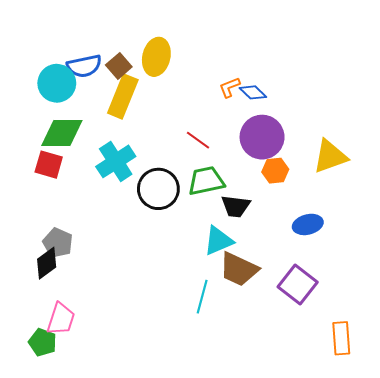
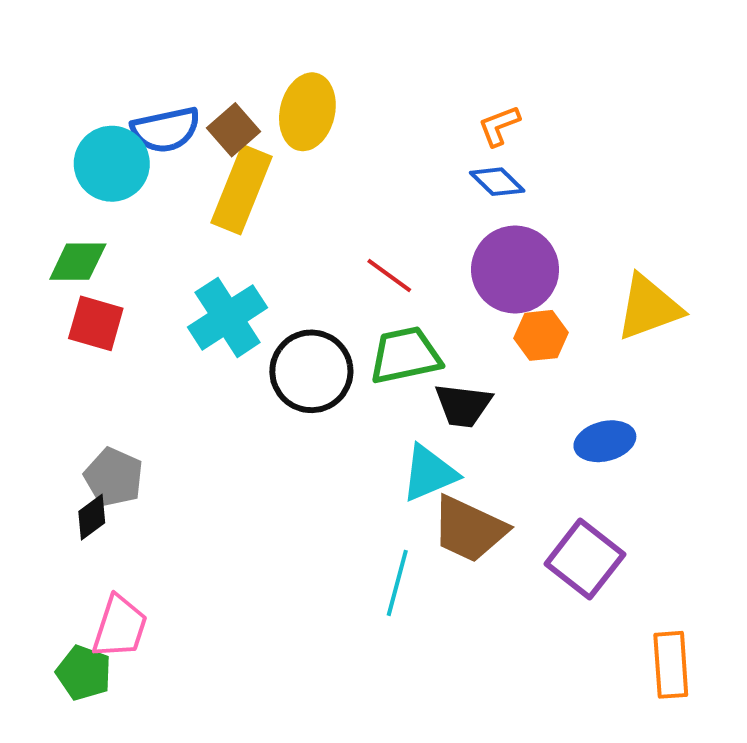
orange L-shape: (230, 87) -> (499, 126), moved
green diamond: (62, 133) -> (78, 262), moved, size x0.7
black diamond: (47, 263) -> (92, 517), size x0.7

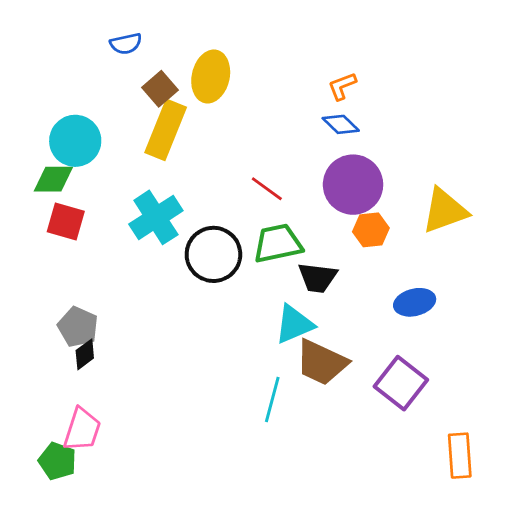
blue semicircle: (166, 130) -> (126, 44), moved, size x0.7
cyan circle: (112, 164) -> (75, 141), moved
black diamond: (92, 517) -> (85, 354), moved

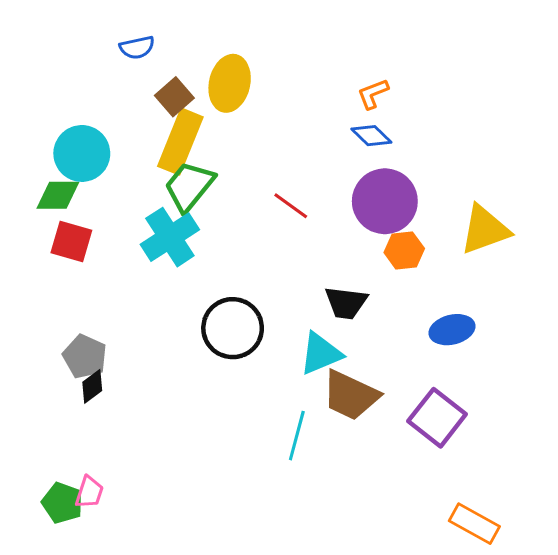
green trapezoid: (278, 243) -> (189, 186), moved, turned -39
black circle: (213, 254) -> (233, 328), moved
pink trapezoid: (82, 430) -> (89, 492), moved, size x0.7
orange rectangle: (460, 456) -> (474, 524), moved, turned -57

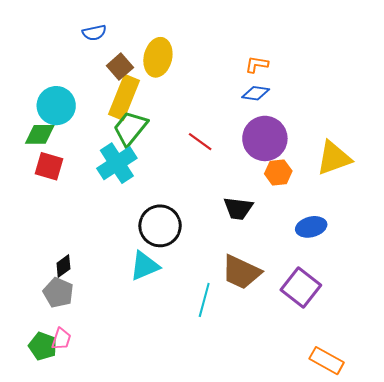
orange L-shape: (373, 94) -> (257, 64), turned 30
blue diamond: (371, 136) -> (256, 93), turned -36
cyan triangle: (321, 354) -> (145, 266), moved
gray pentagon: (85, 356) -> (58, 293), moved

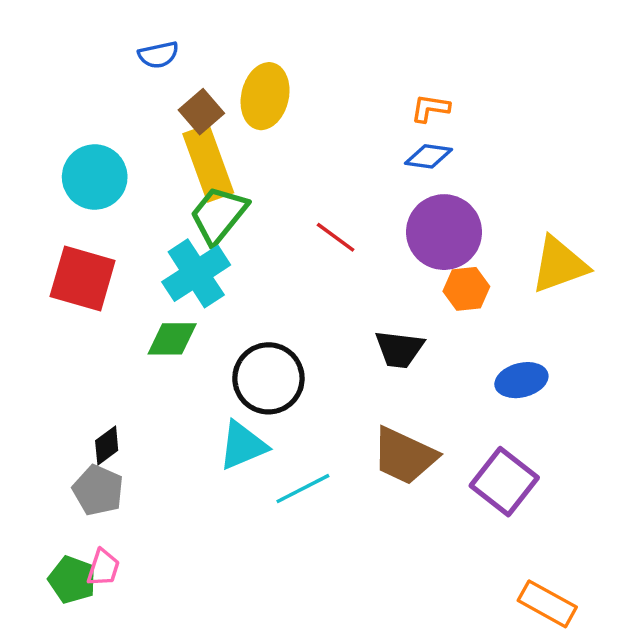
yellow rectangle: (124, 97) -> (208, 163), turned -42
green diamond: (40, 134) -> (172, 339), moved
red square: (49, 166) -> (83, 279), size x1.4
cyan line: (204, 300) -> (303, 489), moved, turned 48

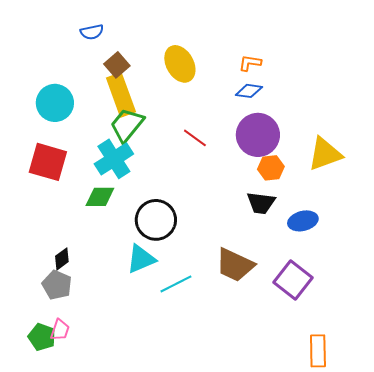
yellow ellipse: (265, 96) -> (180, 64), moved, turned -42
black trapezoid: (399, 349) -> (261, 203), moved
orange rectangle: (547, 604) -> (318, 351), turned 60

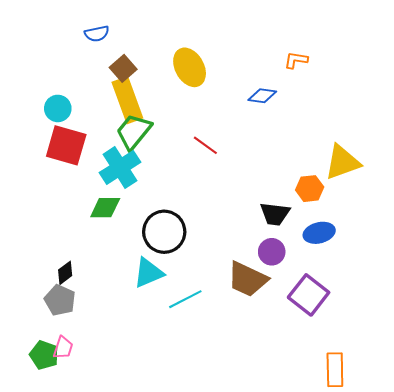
orange L-shape: (250, 63) -> (296, 60), moved
cyan circle: (55, 103) -> (58, 108), size x0.7
purple circle: (258, 135) -> (272, 252), moved, size x0.6
red square: (48, 162) -> (66, 145), moved
orange hexagon: (271, 168) -> (310, 189), moved

